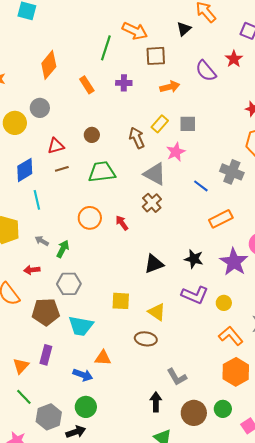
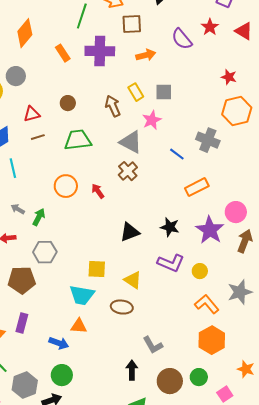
purple cross: (124, 83) -> (100, 51), size x1.8
yellow rectangle: (160, 124) -> (136, 92), turned -72
cyan trapezoid: (81, 326) -> (82, 295), moved

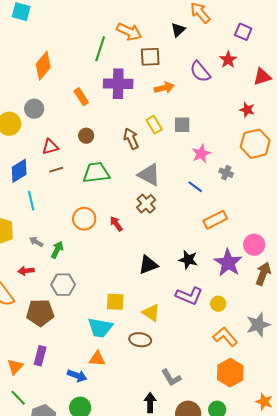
red triangle: (244, 31) -> (262, 77), moved, turned -48
orange rectangle: (63, 53) -> (81, 97), moved
pink star: (152, 120) -> (201, 154), moved
gray cross: (208, 140) -> (226, 173), size x0.6

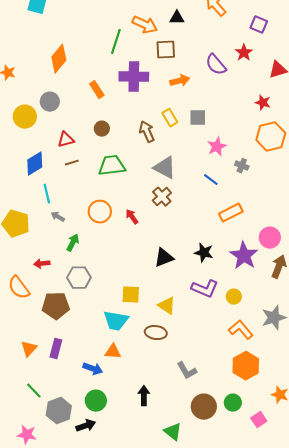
black triangle: (178, 30) -> (177, 18), moved, turned 42
gray arrow: (36, 242) -> (58, 217), moved
orange triangle: (15, 367) -> (29, 349), moved
black arrow: (150, 403) -> (144, 396), moved

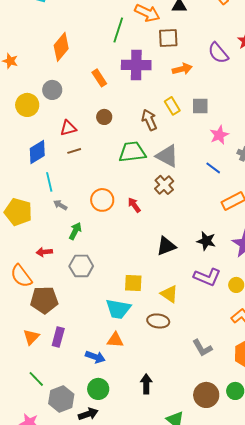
green trapezoid: (112, 166) -> (132, 152), moved
brown pentagon: (56, 306) -> (44, 300), moved
gray L-shape: (187, 371) -> (202, 348), moved

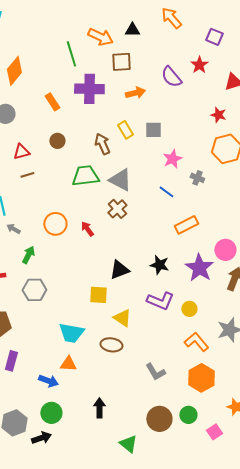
green line: (118, 30) -> (71, 54), turned -35
yellow square: (133, 283) -> (98, 295), moved

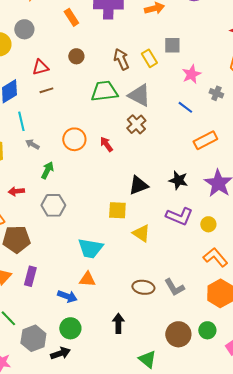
yellow rectangle: (125, 130) -> (149, 58), moved
brown ellipse: (111, 345) -> (143, 287), moved

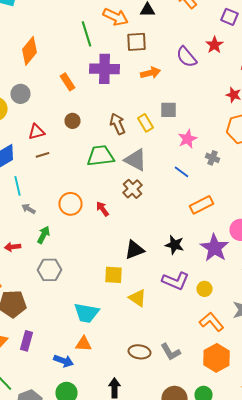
red arrow: (16, 191) -> (12, 247), moved

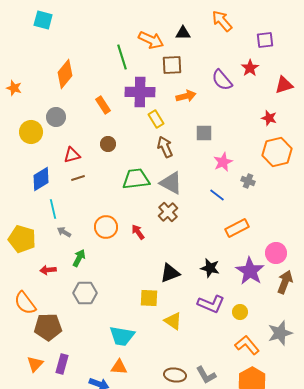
purple square: (230, 17) -> (265, 40), turned -30
yellow rectangle: (146, 123) -> (156, 119), moved
brown arrow: (118, 124) -> (165, 147), moved

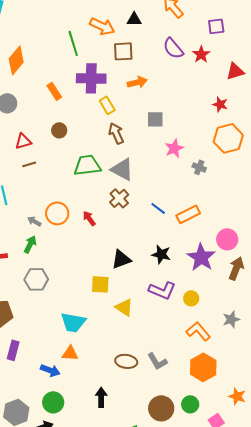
purple semicircle: (222, 80) -> (173, 48), moved
blue line: (217, 195) -> (158, 208), moved
gray arrow: (64, 232) -> (34, 221), moved
gray star: (280, 333) -> (231, 319), size x0.7

